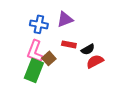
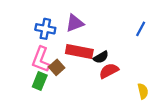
red rectangle: (69, 44) -> (79, 52), size x1.6
green rectangle: (34, 70) -> (40, 81), size x0.7

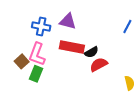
purple triangle: (75, 23) -> (68, 21), turned 36
brown square: (57, 67) -> (22, 61), moved

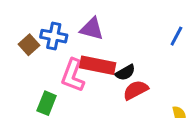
pink L-shape: (37, 54) -> (73, 75), moved
brown square: (22, 61) -> (29, 45), moved

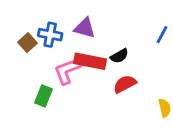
black semicircle: (125, 73) -> (119, 56), moved
pink L-shape: (73, 75) -> (67, 71), turned 48

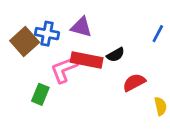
brown square: (27, 43) -> (25, 42), size x1.5
red semicircle: (125, 84) -> (134, 82), moved

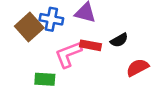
red rectangle: (87, 60) -> (91, 45), size x0.7
green rectangle: (40, 94) -> (45, 79), turned 72

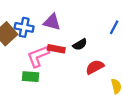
green rectangle: (45, 79) -> (31, 77), moved

